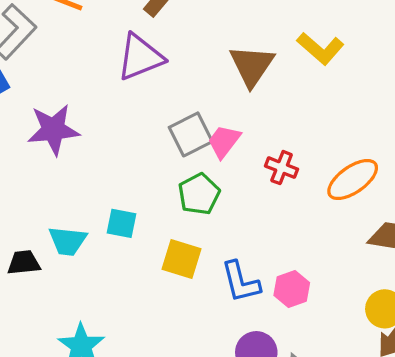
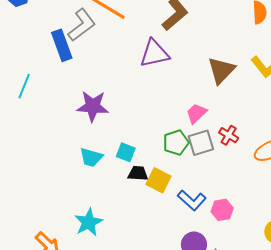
purple star: (53, 130) -> (93, 106), moved
gray square: (191, 134) -> (201, 143), moved
black trapezoid: (24, 263) -> (138, 173), moved
blue L-shape: (241, 282) -> (192, 200), turned -44

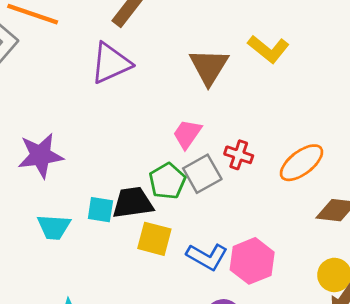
black trapezoid: (138, 173) -> (133, 203), moved, size x1.4
pink hexagon: (222, 210) -> (252, 261), size x1.4

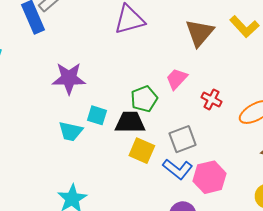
gray square: (202, 174) -> (183, 139), moved
green pentagon: (167, 181) -> (144, 99), moved
cyan square: (100, 210) -> (97, 115), moved

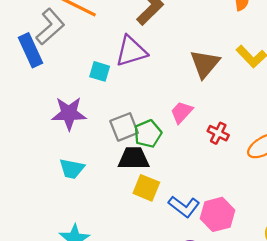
cyan square: (97, 115) -> (100, 71), moved
gray square: (183, 139) -> (124, 127), moved

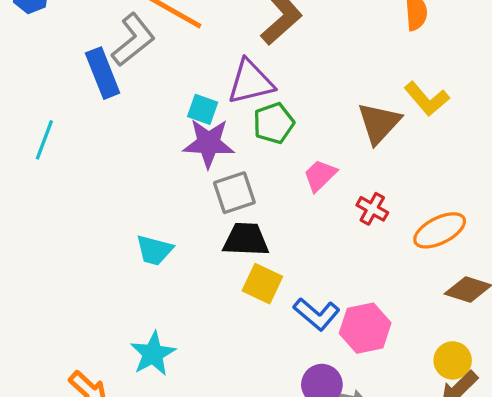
brown triangle: (205, 64) -> (379, 123), moved
purple star: (69, 113) -> (209, 143), moved
green pentagon: (148, 134) -> (274, 123), moved

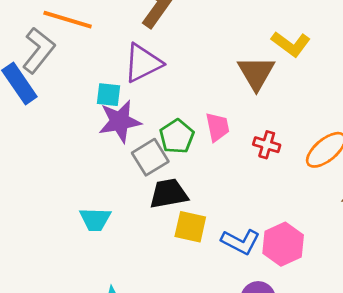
green pentagon: (274, 123) -> (177, 136), moved
pink trapezoid: (320, 175) -> (217, 127), turned 136

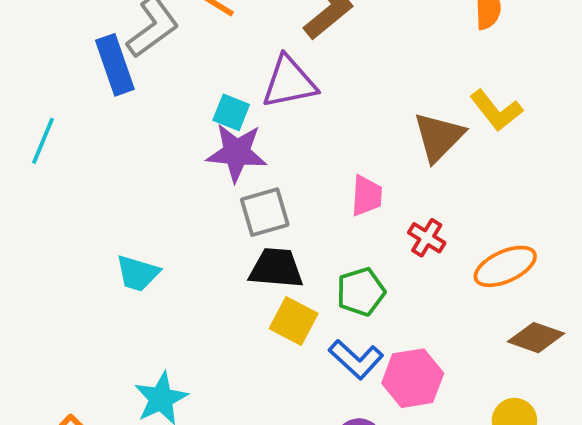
green pentagon: (177, 136) -> (361, 292), moved
cyan trapezoid: (95, 219) -> (138, 273), moved

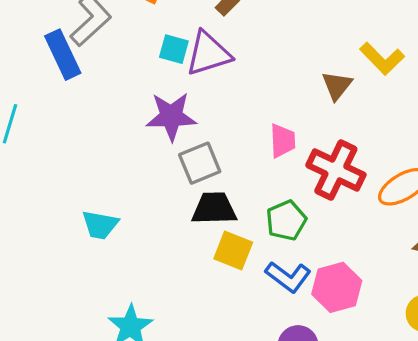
cyan square: (231, 112) -> (174, 49), moved
brown triangle: (439, 137) -> (337, 85), size x0.7
red cross: (427, 238) -> (336, 170), size x1.8

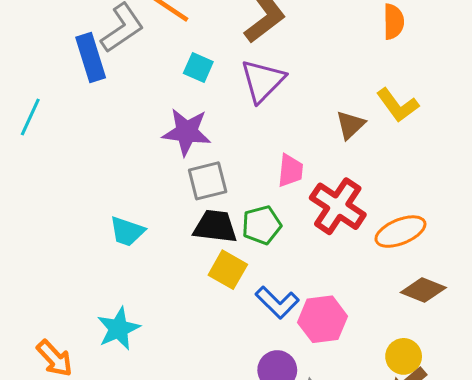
purple triangle: (208, 54) -> (263, 81), moved, turned -36
green pentagon: (286, 220) -> (262, 225), moved
cyan trapezoid: (100, 225) -> (127, 231), moved

